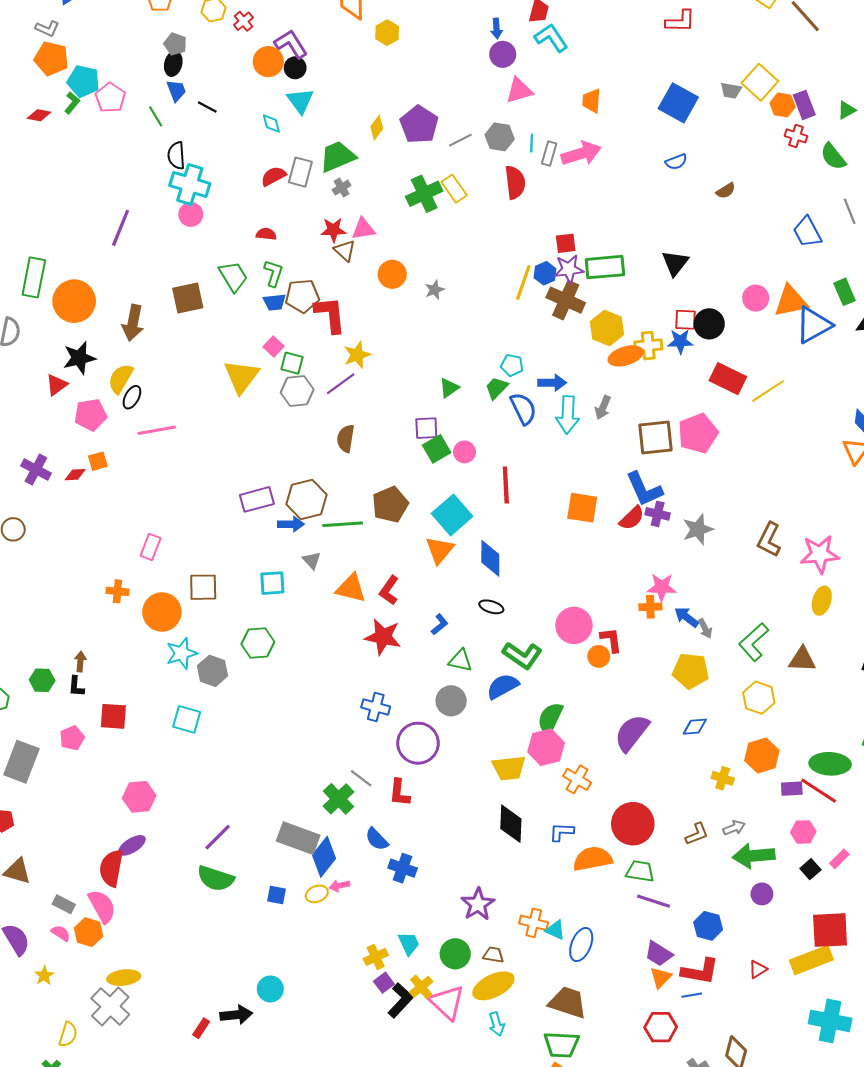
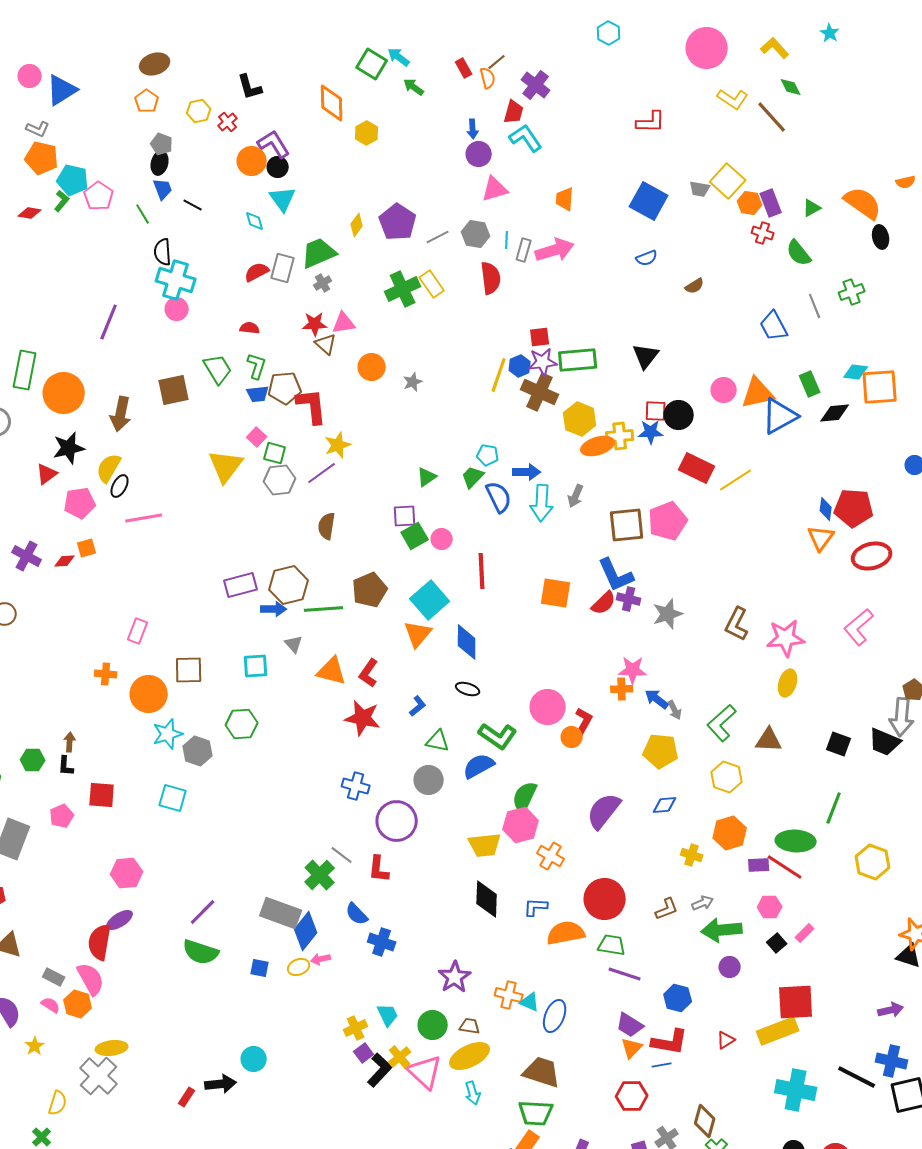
red L-shape: (611, 640) -> (584, 721), turned 36

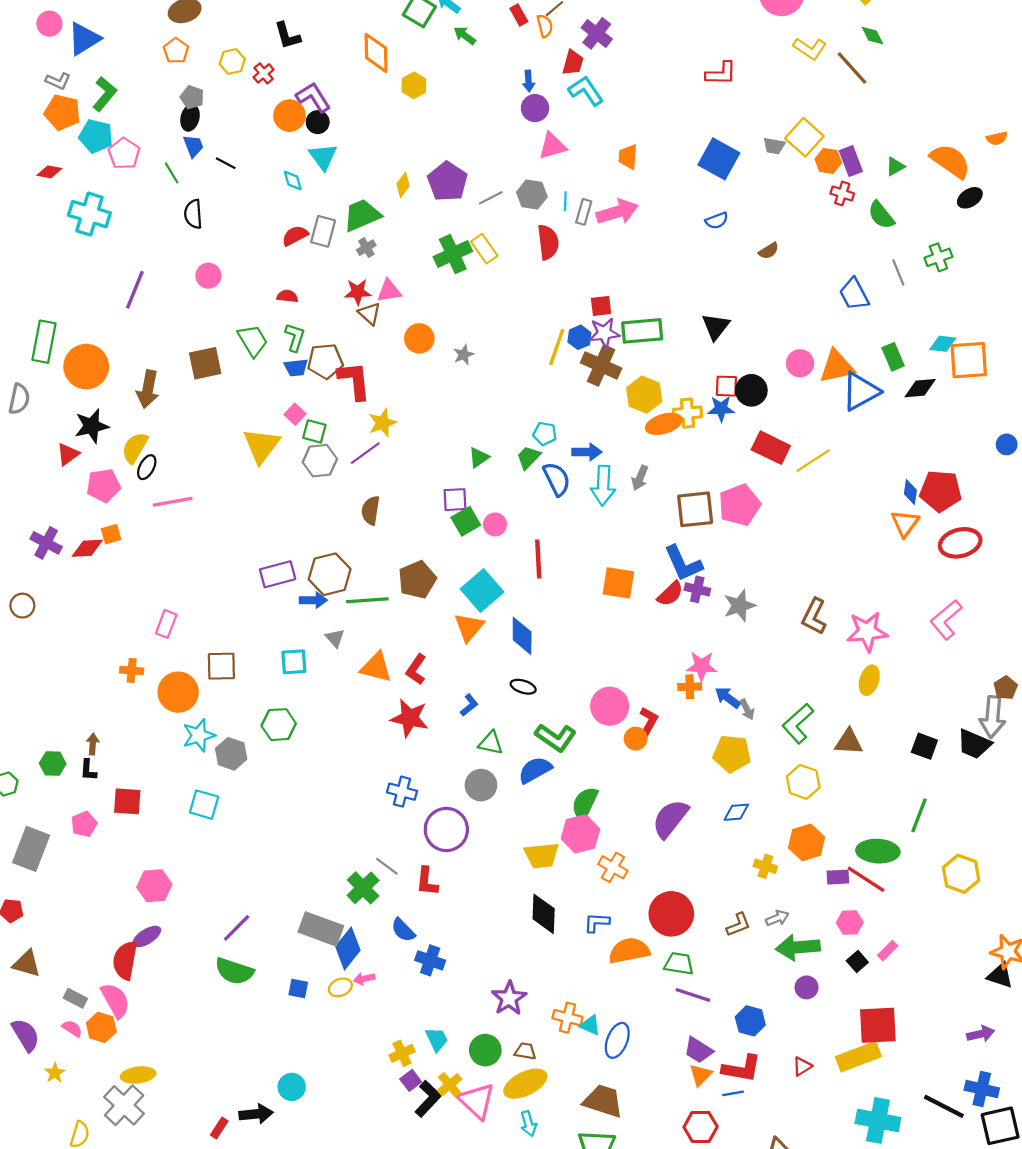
green L-shape: (62, 201) -> (105, 94), moved, size x1.5
black ellipse: (881, 237) -> (970, 198), turned 70
cyan cross: (176, 280) -> (89, 214), moved
red diamond: (65, 561) -> (87, 548), size x1.4

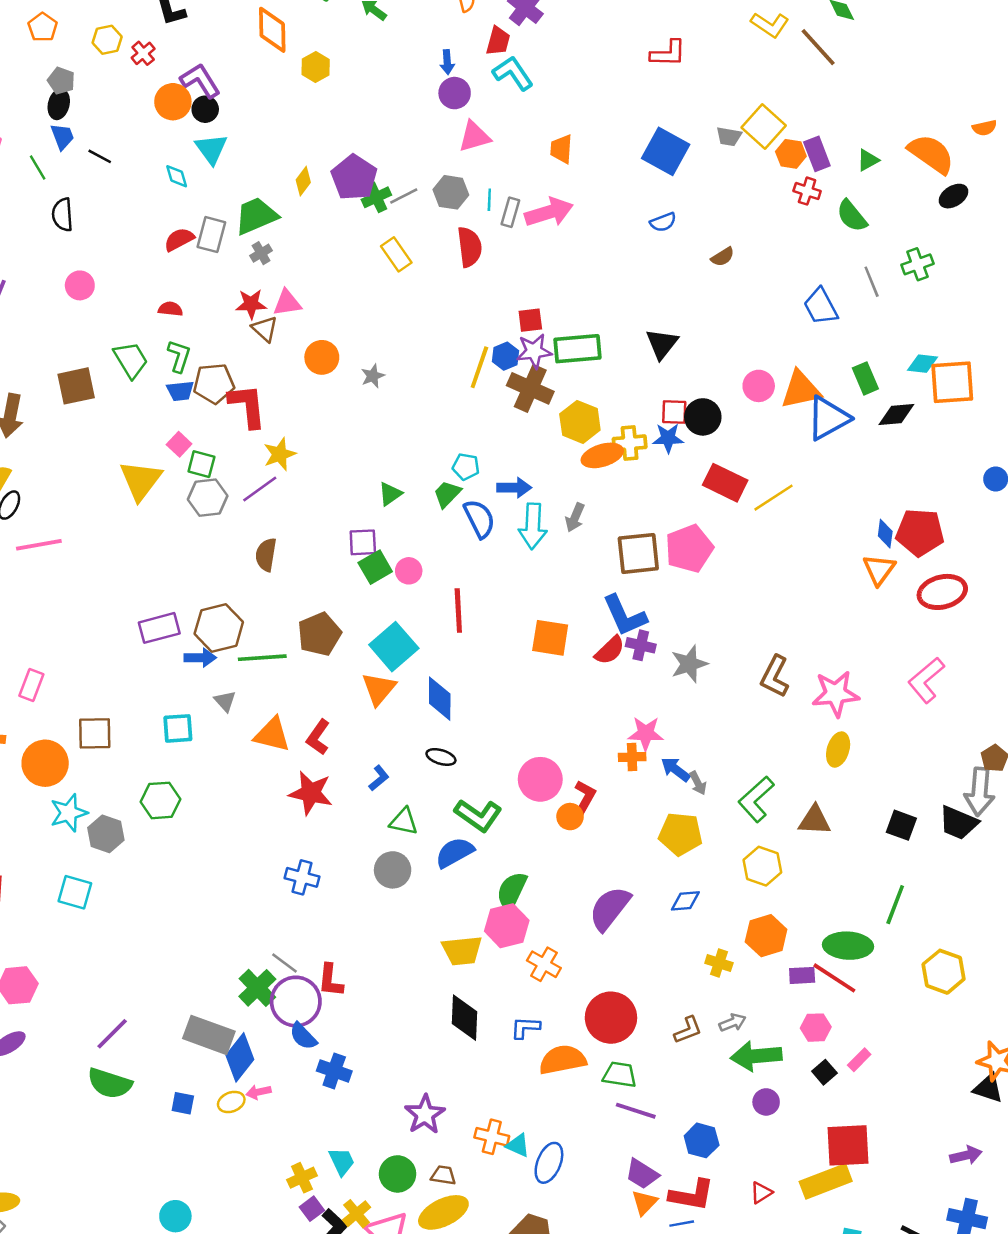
green cross: (453, 254) -> (376, 197), moved, size x0.7
purple circle: (446, 829) -> (296, 1001), moved

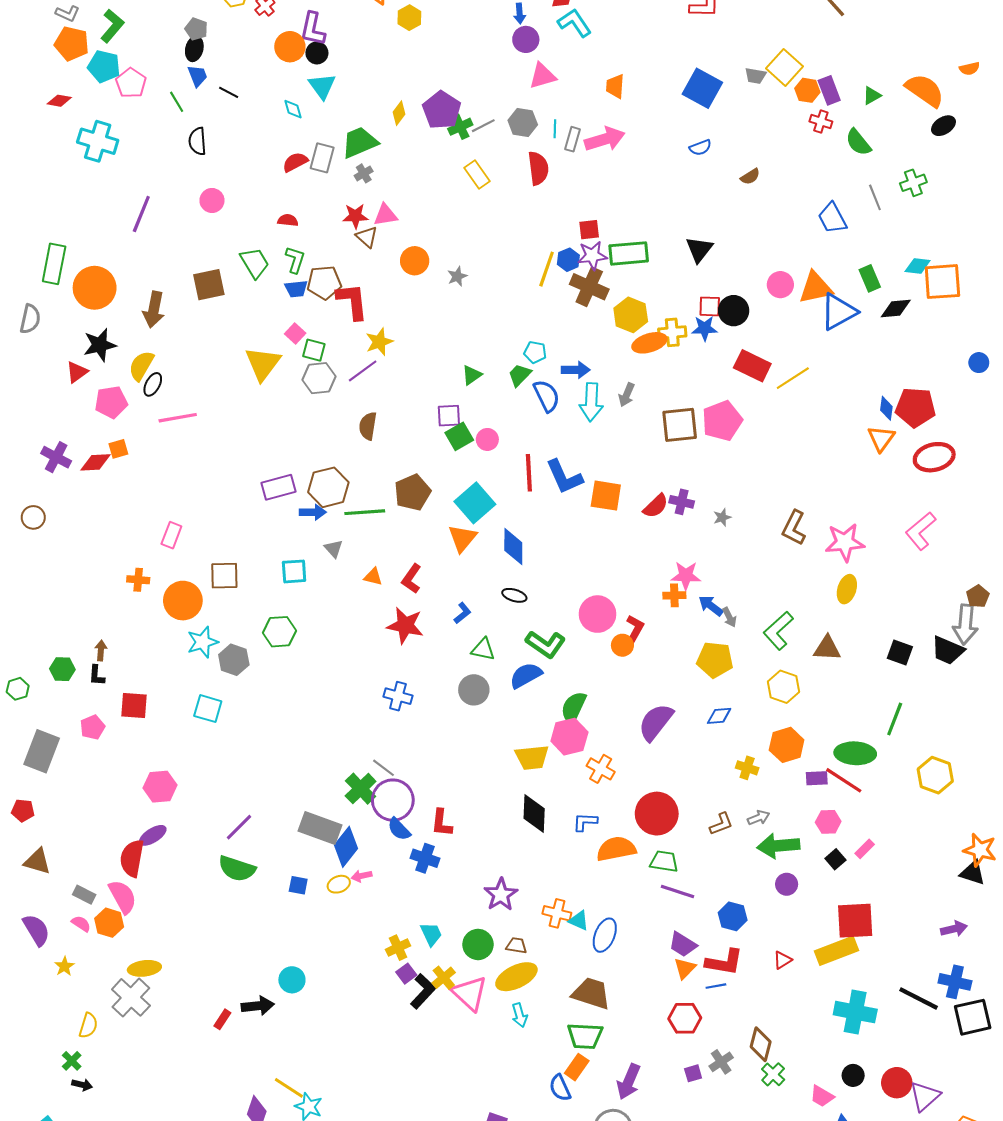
purple L-shape: (200, 81) -> (313, 29), turned -136
blue L-shape: (625, 616) -> (564, 477), moved
gray star: (689, 664) -> (722, 517), size x0.6
orange triangle: (272, 735) -> (373, 577), size x0.6
red L-shape: (331, 980) -> (442, 823), moved

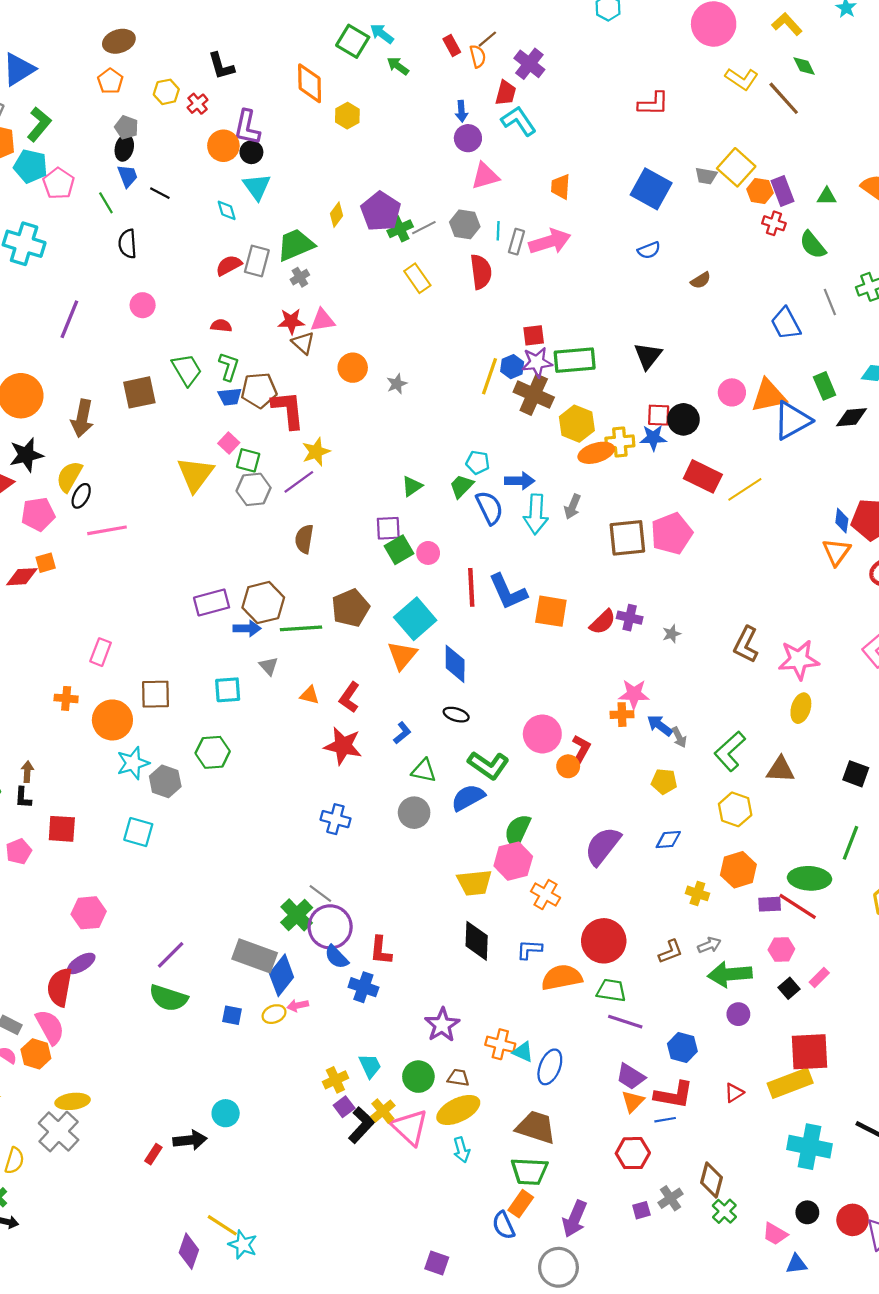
green triangle: (872, 96) -> (827, 196), turned 30
yellow pentagon: (715, 660) -> (664, 781), size x0.7

